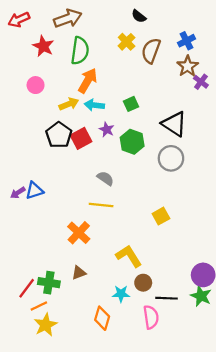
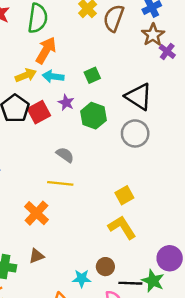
yellow L-shape: (129, 256) -> (122, 227), moved
green star: (201, 296) -> (153, 281), moved

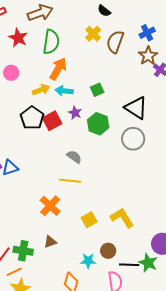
yellow square: (124, 195) -> (89, 220), moved

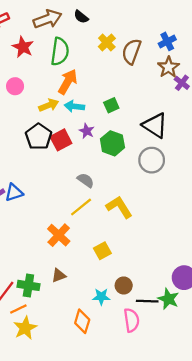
black semicircle: (104, 11) -> (81, 17), moved
yellow line: (70, 181) -> (81, 207), turned -45
yellow L-shape: (122, 218) -> (119, 207), moved

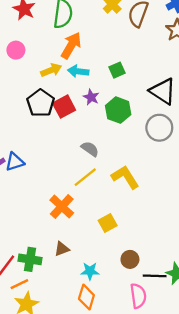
cyan star: (101, 297) -> (90, 271), moved

